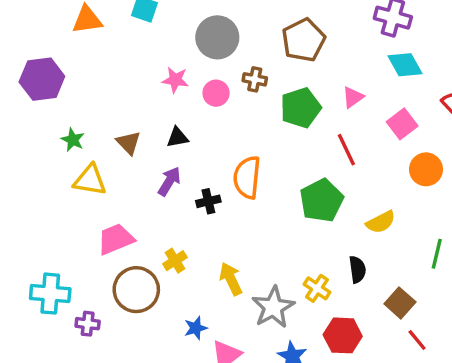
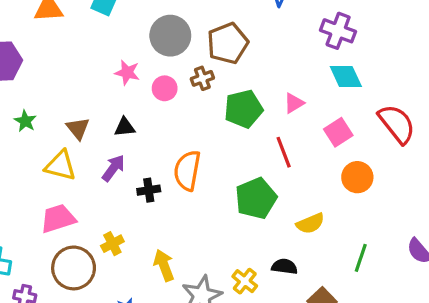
brown pentagon: (303, 40) -> (228, 43), moved
brown cross: (255, 79) -> (202, 78), turned -35
yellow triangle: (90, 180) -> (61, 166), moved
black semicircle: (357, 269) -> (284, 267), turned -80

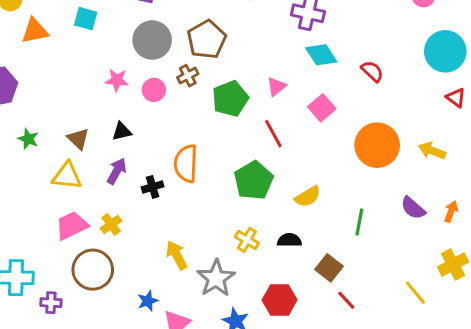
red semicircle: (397, 124) -> (372, 71), moved, size x0.6
orange circle: (357, 177) -> (377, 145), moved, size x1.5
yellow cross: (112, 244) -> (111, 224), moved
yellow cross: (245, 281) -> (247, 240), moved

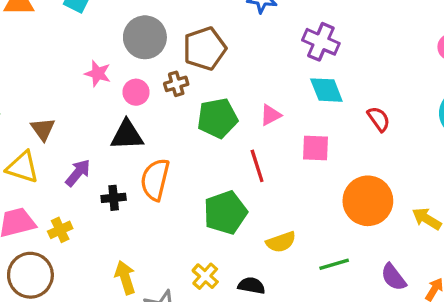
pink square: (322, 108) -> (315, 148), turned 32
black triangle: (122, 131) -> (127, 135), moved, size x1.5
green line: (359, 222) -> (334, 264), moved, turned 52

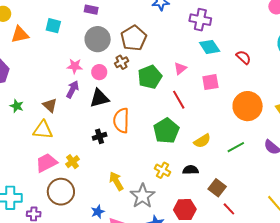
purple arrow: (78, 173) -> (73, 89), moved

